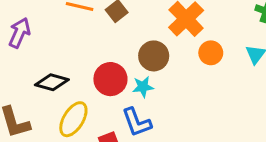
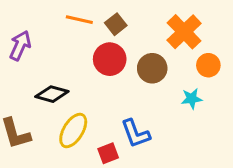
red circle: (110, 79) -> (110, 59), moved
cyan star: (143, 87) -> (192, 99), moved

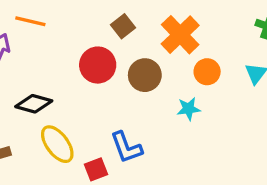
orange line: (79, 20) -> (30, 21), moved
brown square: (116, 24) -> (123, 26), moved
yellow ellipse: (73, 130) -> (57, 144), turned -68

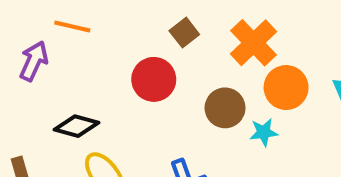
orange circle: (207, 72) -> (286, 88), size x1.4
brown circle: (145, 75) -> (225, 108), moved

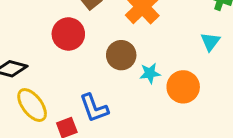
orange circle: (286, 88) -> (183, 87), moved

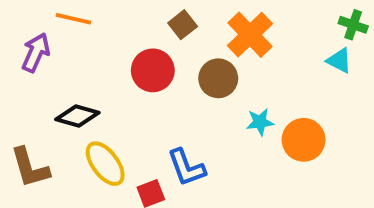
cyan triangle: (210, 42) -> (339, 60), moved, turned -40
brown circle: (121, 55) -> (218, 78), moved

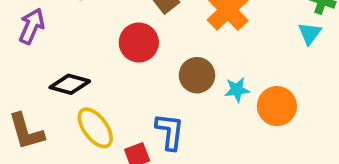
cyan triangle: (339, 60) -> (310, 33), turned 40
brown circle: (218, 78) -> (197, 75), moved
blue L-shape: (187, 168) -> (170, 131), turned -153

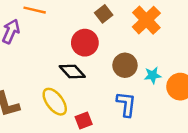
black diamond: (70, 84) -> (72, 72), moved, turned 32
blue L-shape: (170, 131) -> (126, 104), moved

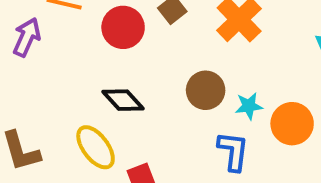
red circle: (85, 43) -> (123, 27), moved
blue L-shape: (126, 104) -> (233, 151), moved

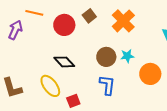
cyan star: (249, 106) -> (127, 56), moved
blue L-shape: (233, 151) -> (107, 85), moved

